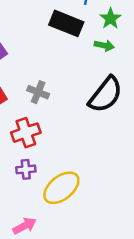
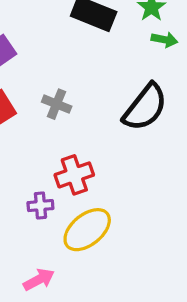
green arrow: (104, 45) -> (164, 40), moved
red cross: (26, 133) -> (74, 175), moved

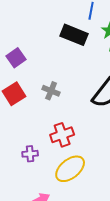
purple cross: (40, 206) -> (30, 154), moved

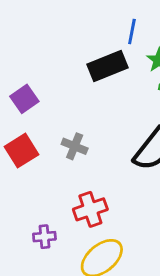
black rectangle: (74, 35) -> (108, 66), turned -44

